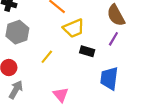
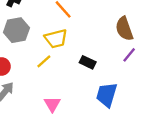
yellow trapezoid: (74, 28) -> (56, 39), moved
purple line: (113, 39) -> (129, 55), moved

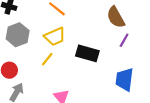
black rectangle: (88, 62) -> (87, 53), size x1.5
blue trapezoid: (107, 95) -> (124, 80), moved

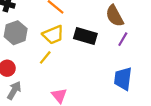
black rectangle: (87, 53) -> (85, 36), moved

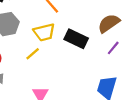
brown semicircle: (115, 16) -> (109, 23), turned 75

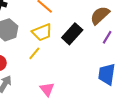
black rectangle: (76, 39) -> (72, 34), turned -65

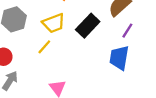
blue trapezoid: (107, 74) -> (119, 58), moved

